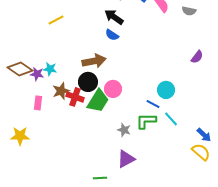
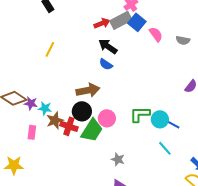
yellow line: (56, 20) -> (50, 49), turned -35
cyan star: (50, 69) -> (45, 108), moved
blue line: (153, 104) -> (173, 124), moved
green L-shape: (146, 121) -> (140, 114), moved

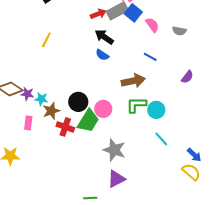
brown arrow: (88, 90) -> (133, 81), moved
blue line: (173, 124) -> (150, 57), moved
red cross: (69, 126) -> (65, 127), moved
gray star: (118, 159) -> (114, 150), size x1.6

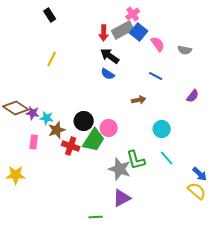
red arrow: (98, 14) -> (104, 33), turned 112
brown arrow: (133, 81) -> (139, 100), size x0.6
green L-shape: (136, 105) -> (136, 160), moved, turned -105

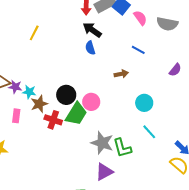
gray semicircle: (185, 50) -> (167, 24), size x1.5
blue semicircle: (108, 74) -> (90, 48), turned 40
green L-shape: (136, 160) -> (122, 148), moved

